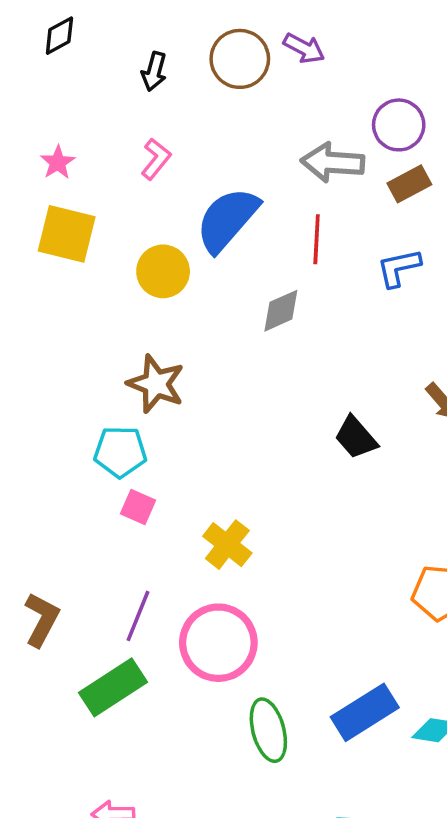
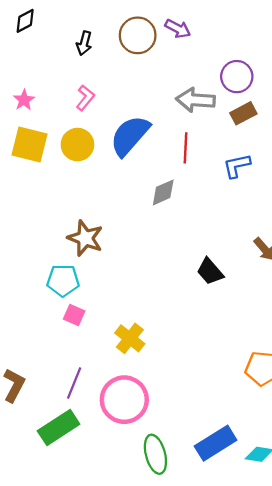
yellow circle: (163, 271) -> (77, 145), moved

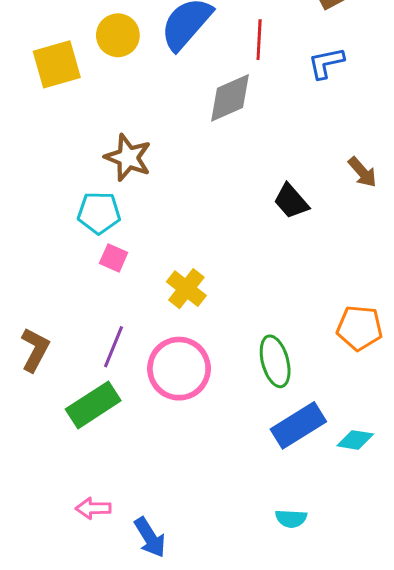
yellow square: (30, 145) -> (57, 64), moved, turned -30
gray diamond: (163, 192) -> (230, 98), size x1.4
green ellipse: (155, 454) -> (275, 361), moved

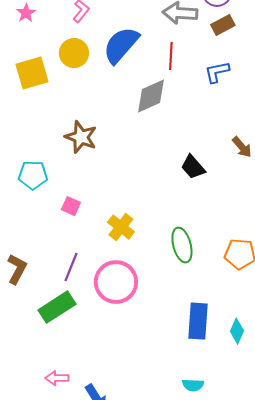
cyan pentagon: (99, 213) -> (33, 175), moved
green ellipse: (275, 361) -> (182, 245), moved
blue rectangle: (298, 425) -> (198, 321), turned -54
cyan diamond: (355, 440) -> (237, 331), turned -75

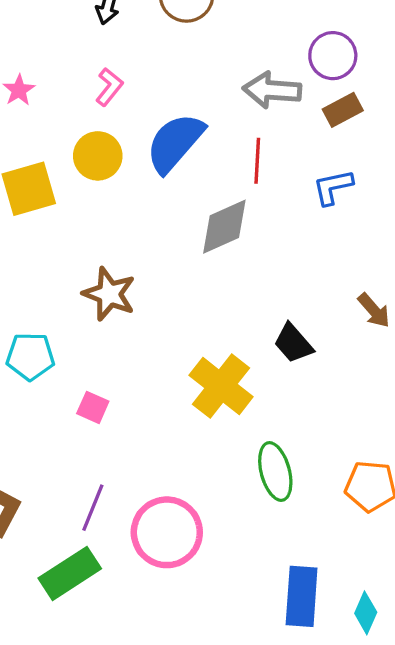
yellow cross: (121, 227) -> (221, 386), moved, size x1.4

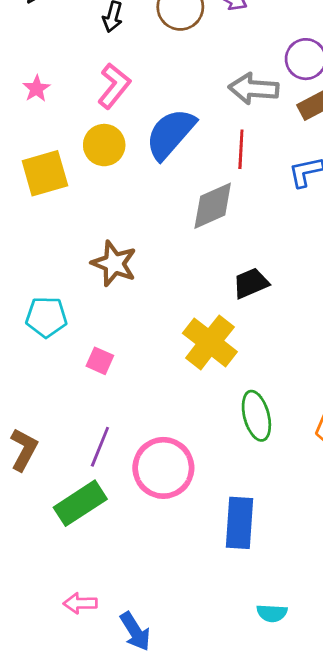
pink L-shape: (109, 87) -> (114, 86), size x1.4
black trapezoid: (293, 343) -> (251, 283), moved, turned 108
blue rectangle: (302, 596) -> (240, 523), moved

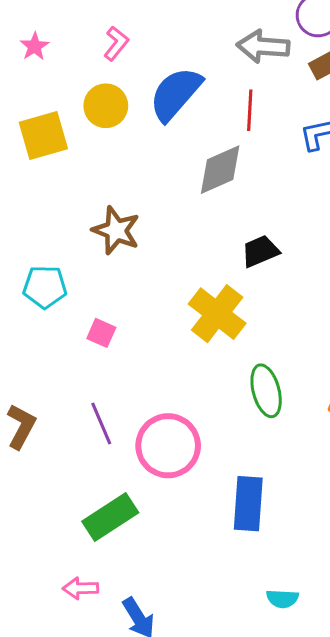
pink L-shape: (114, 86) -> (116, 43), size x0.7
purple line: (100, 447) -> (101, 423), turned -45
green rectangle: (80, 503) -> (110, 517), moved

